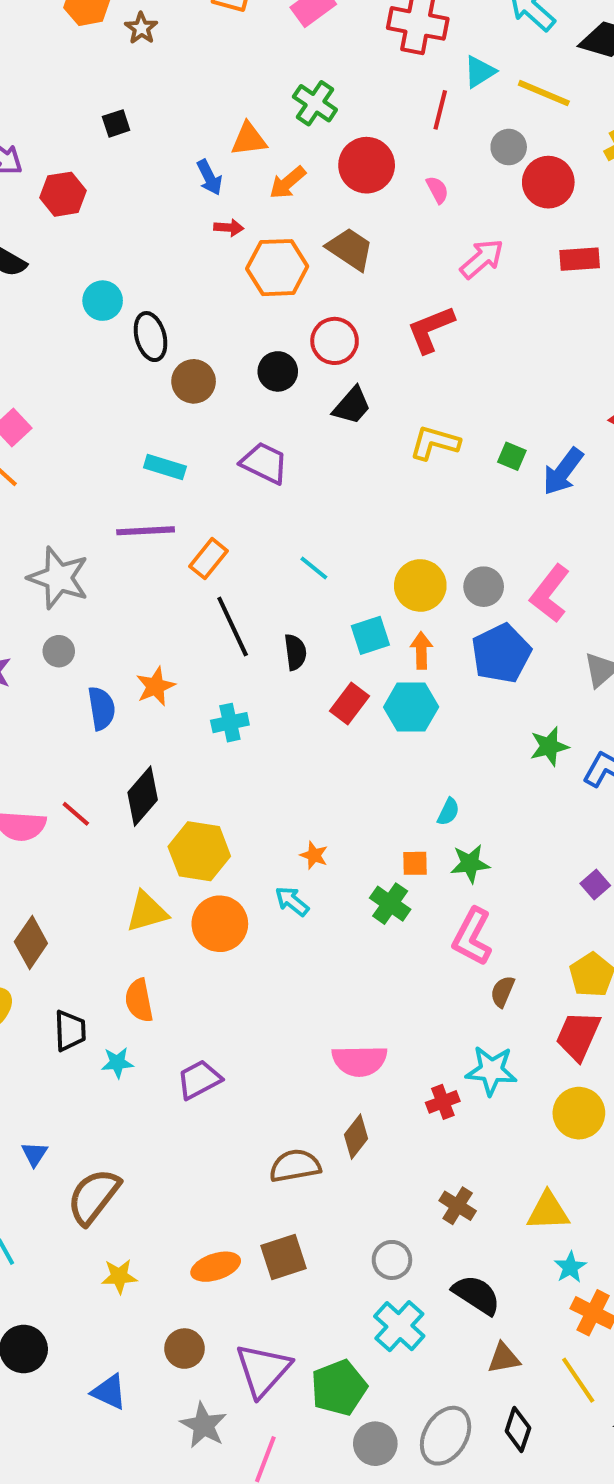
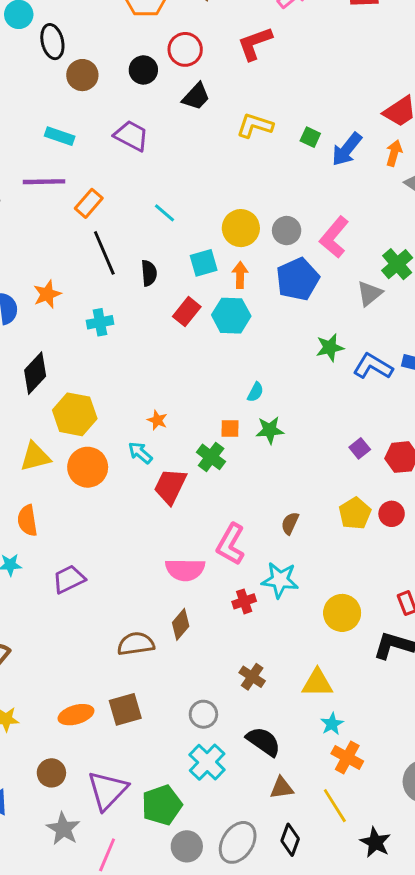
pink L-shape: (472, 937) -> (231, 544), moved
red trapezoid: (578, 1036) -> (170, 486), moved

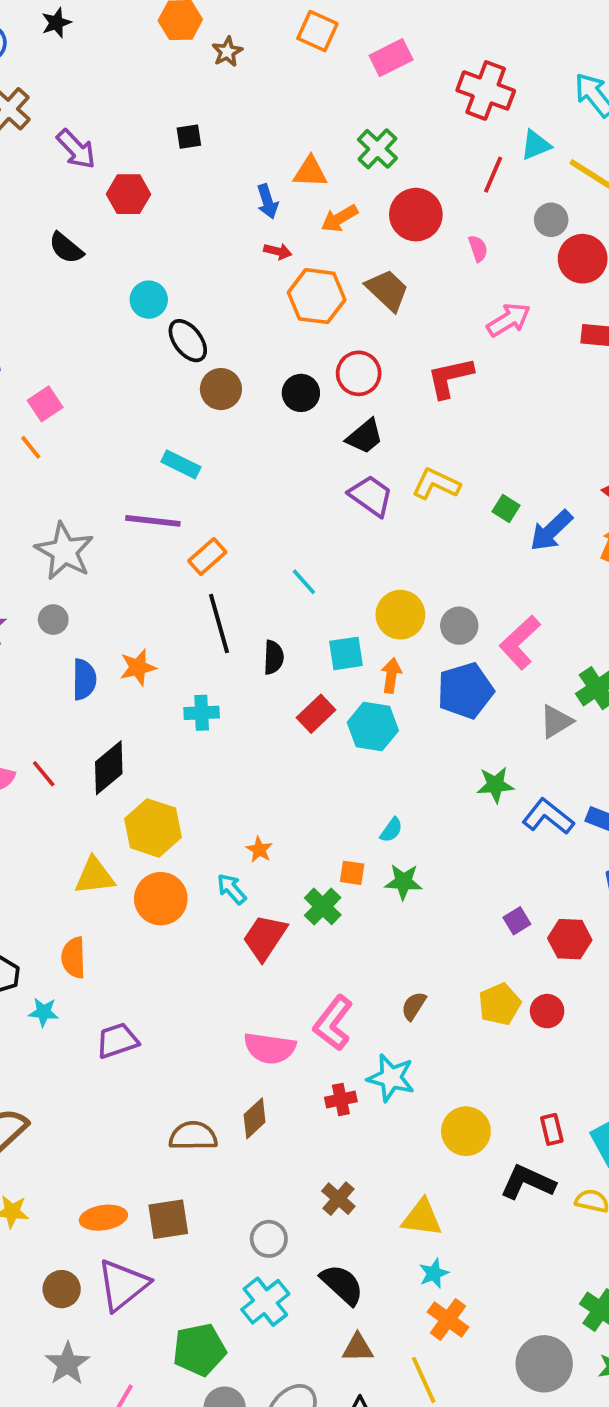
black ellipse: (52, 42) -> (188, 341), turned -32
purple trapezoid: (131, 136) -> (371, 496), moved
purple triangle: (108, 790) -> (123, 1285), moved

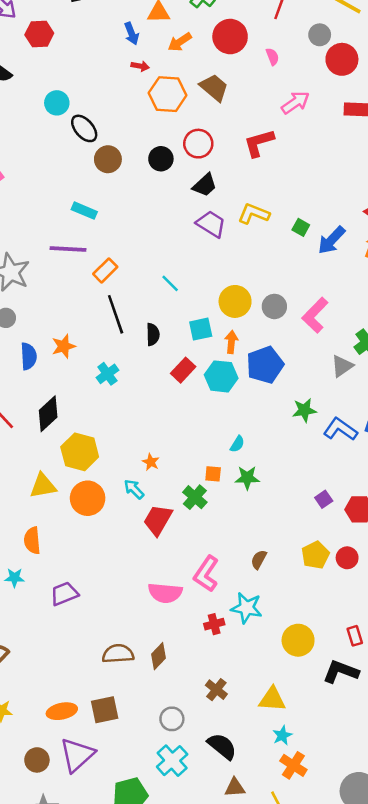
blue pentagon: (465, 691) -> (265, 365), moved
cyan cross: (202, 713) -> (107, 374), turned -30
brown diamond: (255, 1118) -> (158, 656), moved

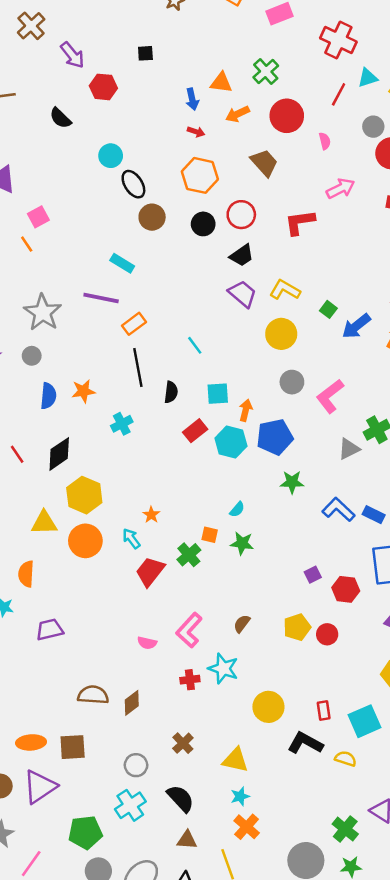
orange hexagon: (168, 94) -> (200, 175), moved
yellow circle: (235, 301) -> (281, 334), moved
green star: (304, 410) -> (292, 482), moved
pink semicircle: (165, 593) -> (147, 643), size x0.6

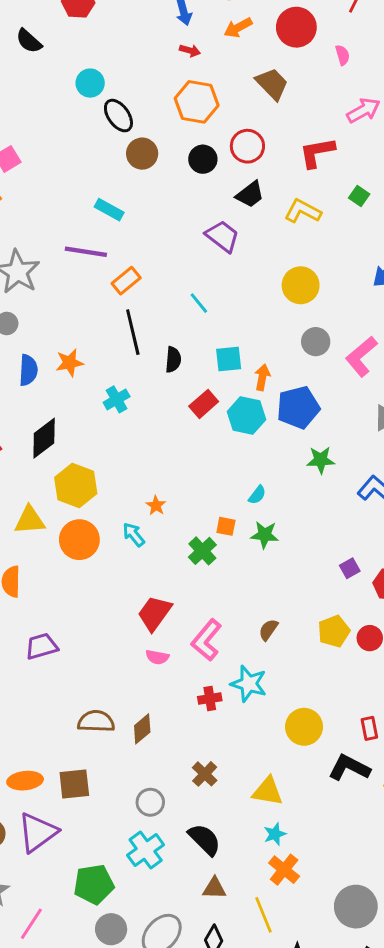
yellow L-shape: (285, 290) -> (303, 211), moved
purple trapezoid: (242, 294) -> (222, 236), moved
green square: (328, 309) -> (359, 196), moved
red trapezoid: (150, 571) -> (154, 613), moved

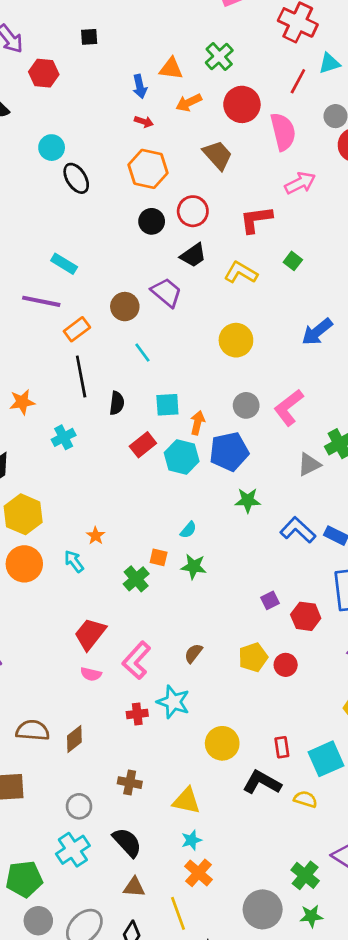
pink semicircle: (343, 55) -> (283, 132), size x2.0
brown circle: (142, 154) -> (125, 307), moved
gray circle: (316, 342) -> (246, 405), moved
brown cross: (205, 774) -> (130, 783), turned -35

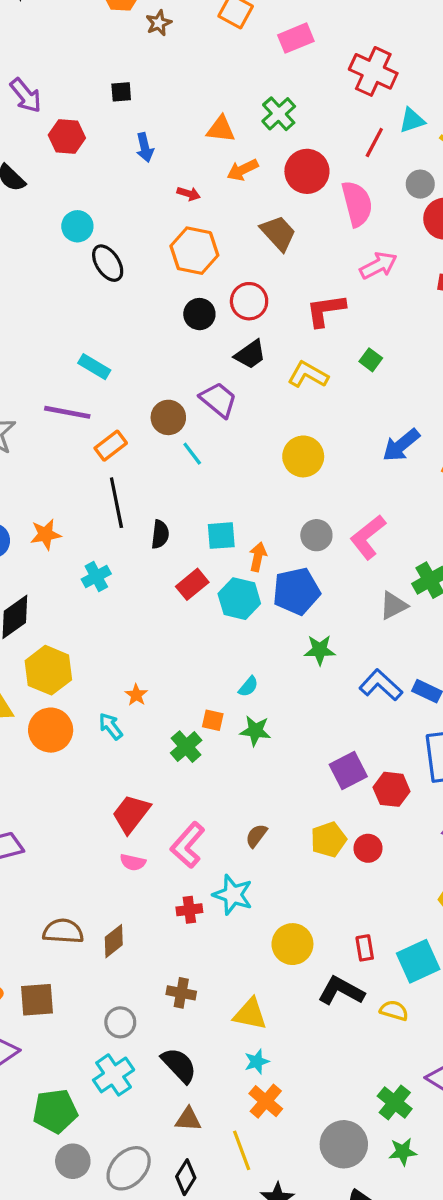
blue arrow: (140, 86) -> (145, 147), moved
cyan line: (142, 353) -> (192, 454), moved
purple square: (270, 600) -> (348, 771), size x1.6

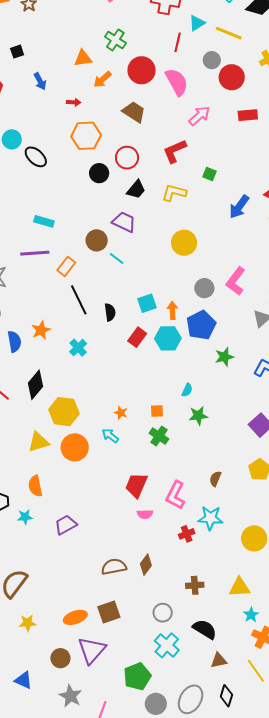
blue arrow: (401, 445) -> (239, 207), moved
orange square: (213, 720) -> (157, 411), moved

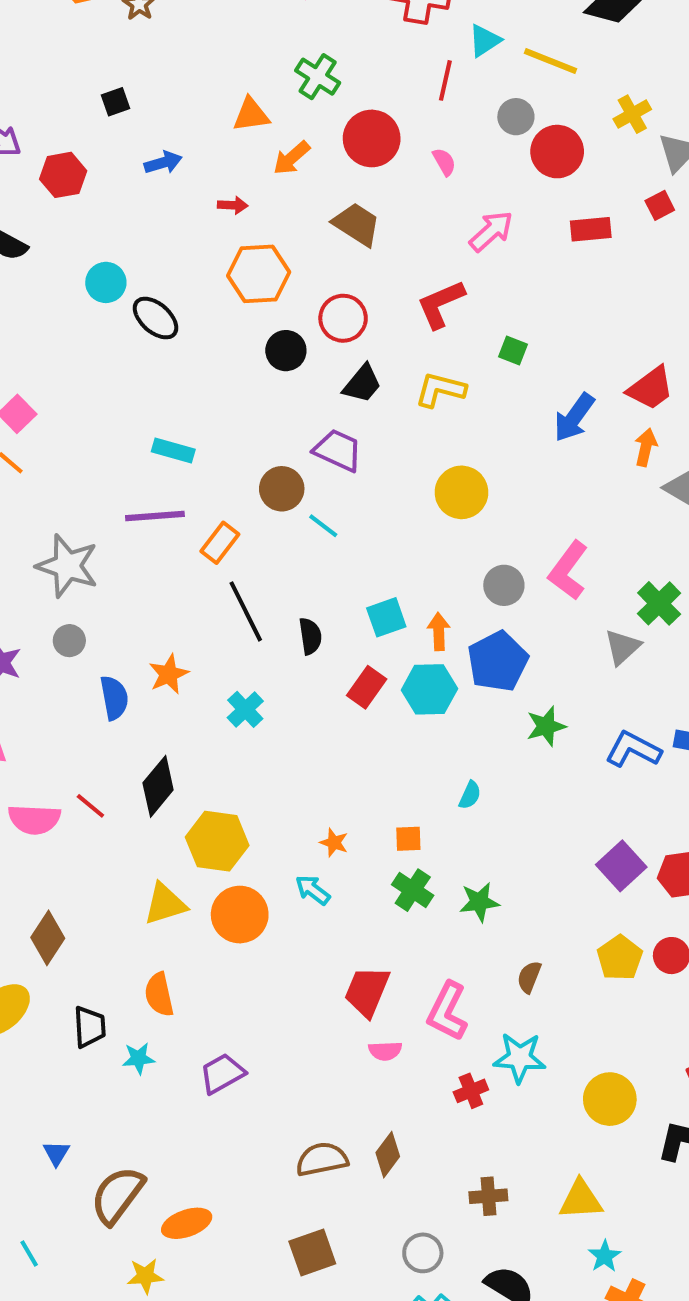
blue arrow: (40, 81) -> (163, 163), turned -78
pink semicircle: (177, 82) -> (444, 162), size x0.5
green star: (198, 416) -> (479, 902), moved
orange ellipse: (75, 617) -> (187, 1223), moved

